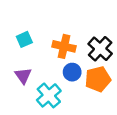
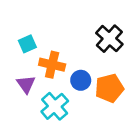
orange cross: (64, 46) -> (52, 65), moved
black cross: (100, 49) -> (109, 39), moved

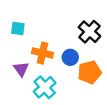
cyan square: (27, 44) -> (18, 28), moved, turned 32
blue circle: (81, 80) -> (70, 57), moved

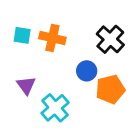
orange cross: (42, 53) -> (52, 38), moved

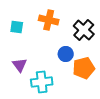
orange cross: (52, 38) -> (49, 20), moved
cyan cross: (55, 108) -> (42, 82), turned 35

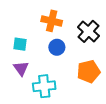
cyan square: (17, 27) -> (20, 44), moved
blue circle: (66, 54) -> (57, 47), moved

